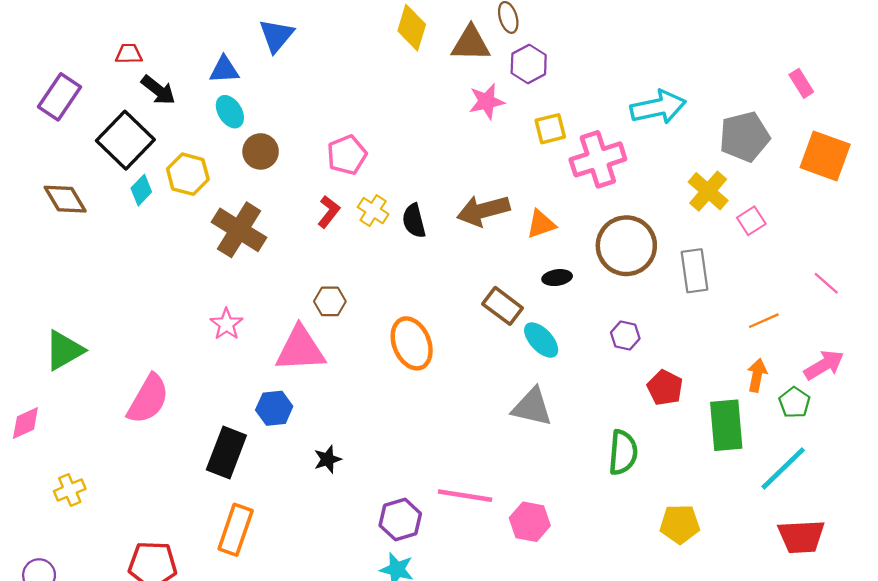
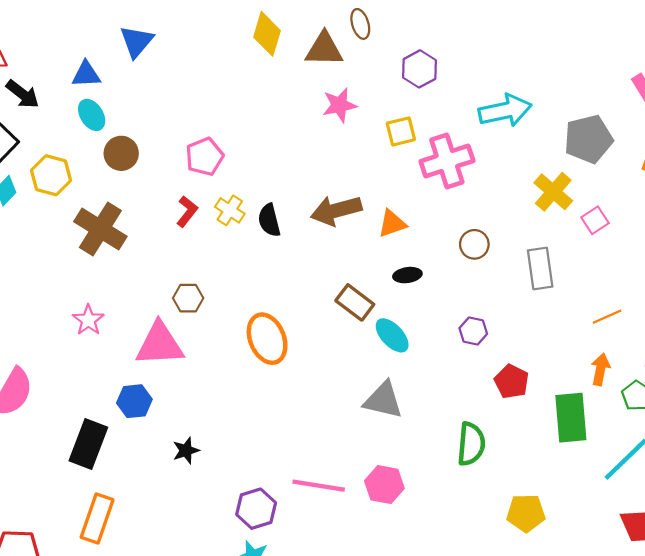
purple hexagon: (529, 64) -> (420, 69), moved
brown circle: (626, 246) -> (474, 244), size x0.5
pink hexagon: (530, 522) -> (384, 485), moved

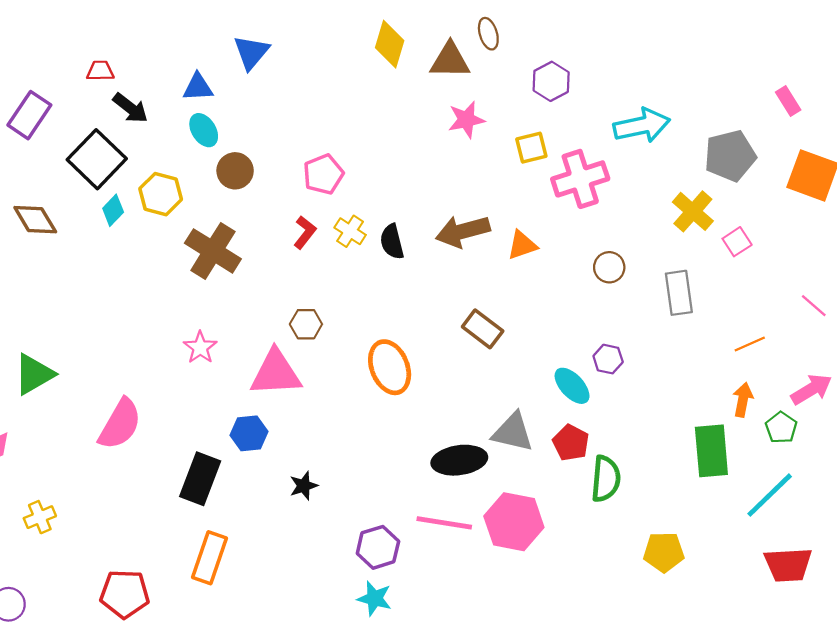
black ellipse: (407, 275) -> (459, 460), moved, size x1.8
cyan ellipse: (392, 335) -> (572, 386), moved
red pentagon: (512, 381) -> (571, 443), moved
pink hexagon: (384, 485) -> (514, 522), size x1.4

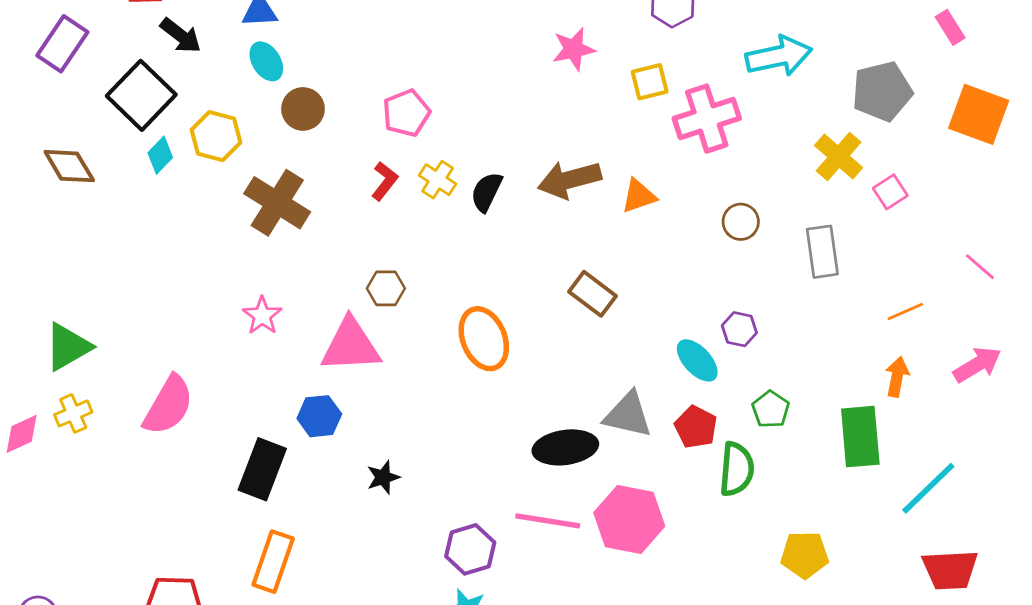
black semicircle: (392, 242) -> (487, 192), turned 40
green pentagon: (781, 428) -> (771, 409), moved
yellow cross: (40, 517) -> (73, 413), moved

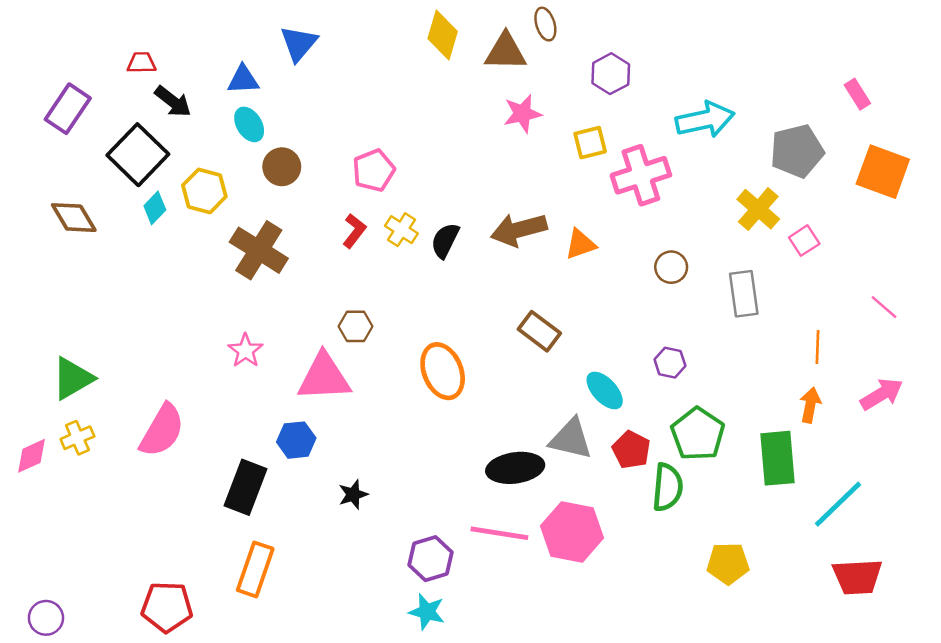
orange line: (905, 311) -> (817, 347), turned -64
cyan ellipse: (697, 360) -> (605, 390), moved
green pentagon: (771, 409) -> (698, 434), size x1.6

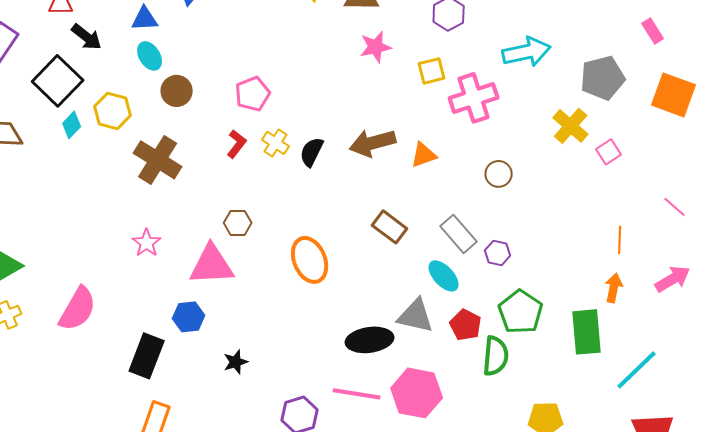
gray rectangle: (744, 294) -> (459, 234), moved, turned -33

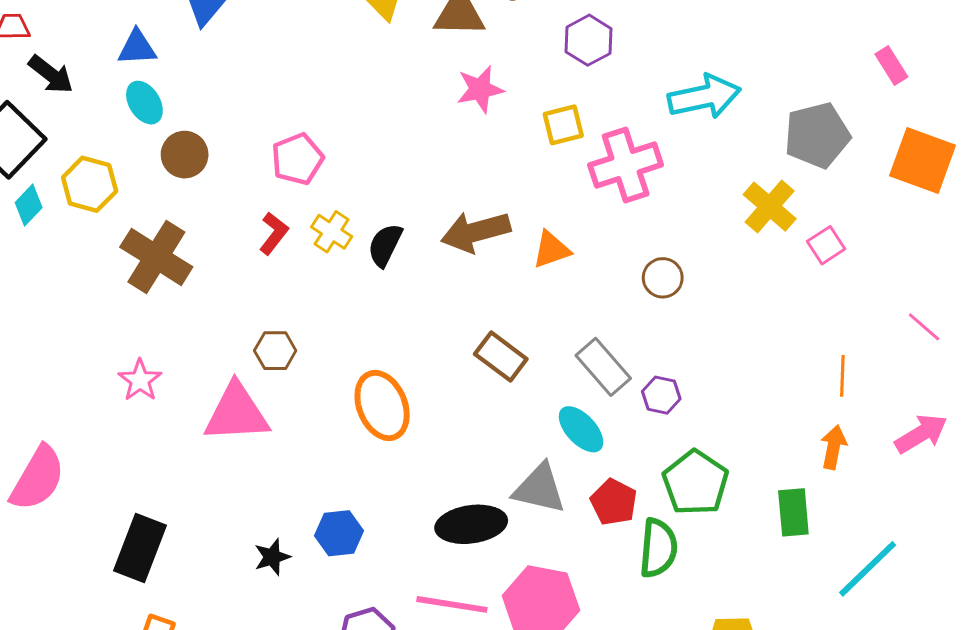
blue hexagon: (189, 317) -> (339, 533), moved
green rectangle: (587, 332) -> (793, 512), size x0.7

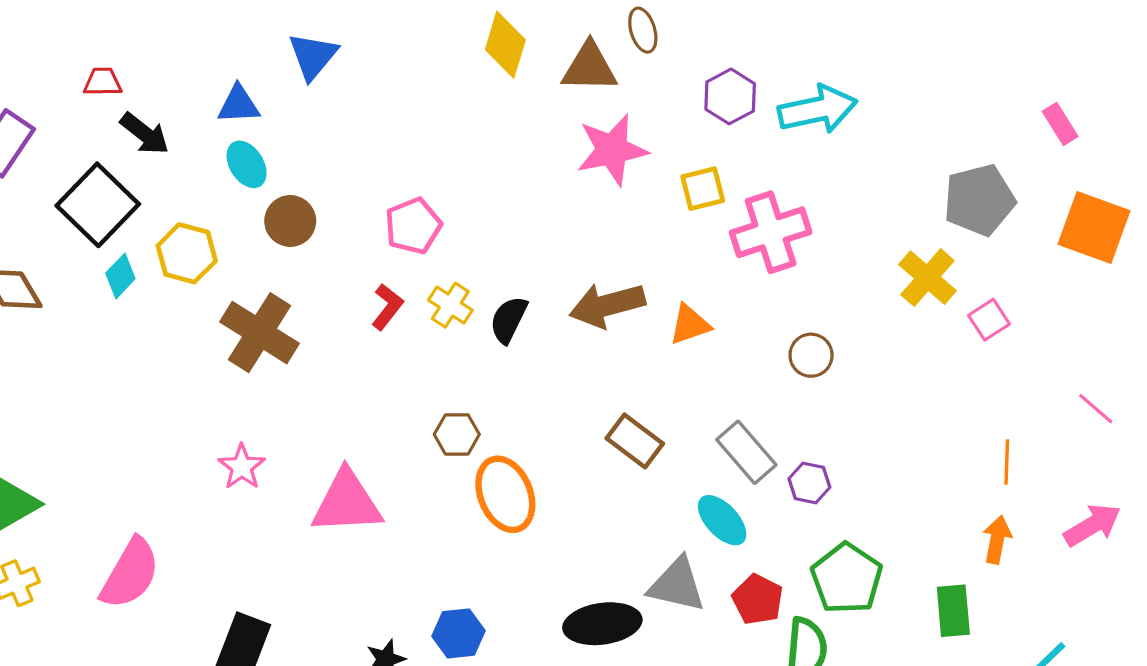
pink star: (480, 89) -> (612, 150), size x1.4
cyan arrow: (704, 97) -> (818, 109), moved
brown hexagon: (275, 351) -> (457, 434), moved

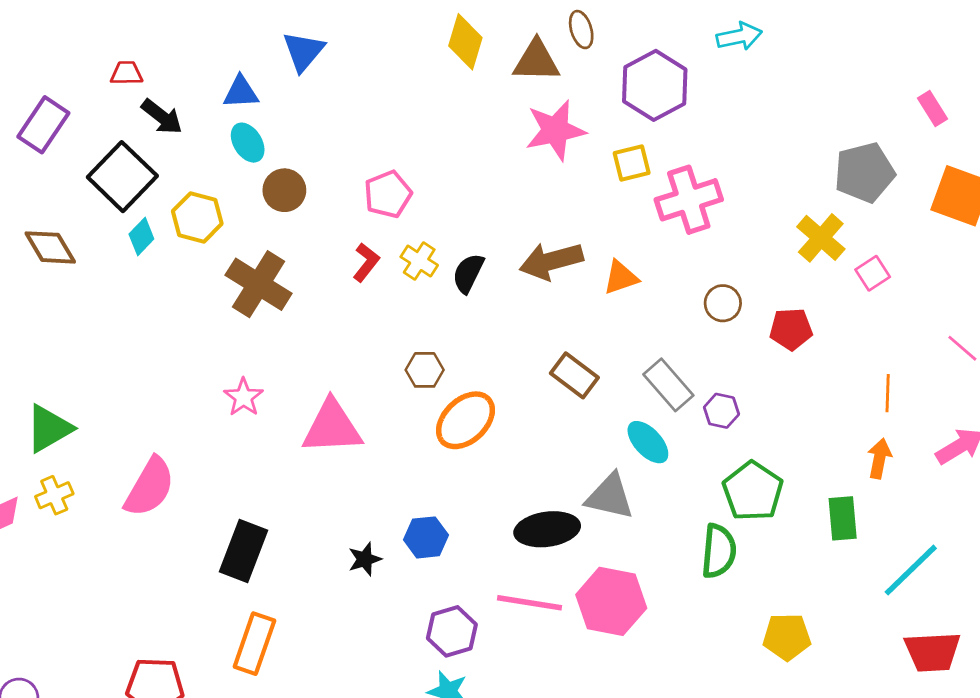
purple hexagon: (730, 96) -> (655, 85), size x1.5
cyan arrow: (818, 109) -> (739, 36), moved, size x0.7
orange ellipse: (505, 494) -> (465, 420), turned 68
red pentagon: (758, 599) -> (791, 329), moved, turned -30

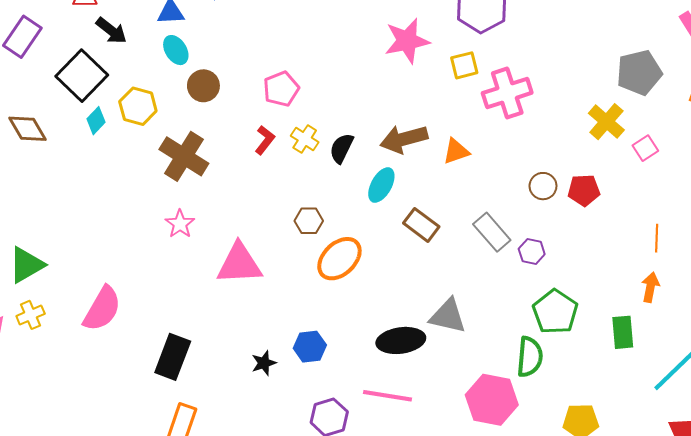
brown circle: (723, 303) -> (543, 186), moved
pink star: (244, 397) -> (180, 224), moved
cyan ellipse: (648, 442) -> (381, 185), moved, turned 72
pink hexagon: (611, 601) -> (492, 400), moved

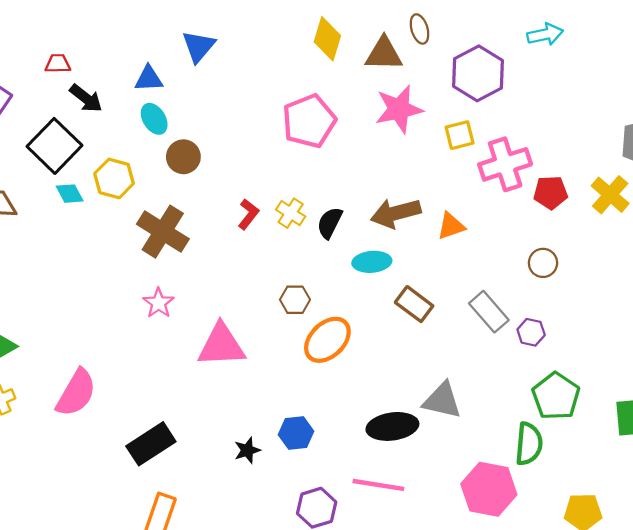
pink pentagon: (281, 89) -> (309, 121), moved, size x1.4
cyan diamond: (96, 121) -> (70, 194), turned -72
cyan ellipse: (381, 185) -> (372, 262), turned 56
red pentagon: (584, 190) -> (551, 193), moved
black rectangle: (173, 357) -> (151, 444), turned 36

